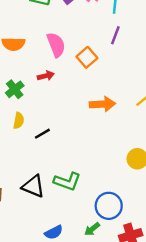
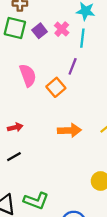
purple line: (115, 35) -> (73, 66), moved
red arrow: (46, 76) -> (15, 127), moved

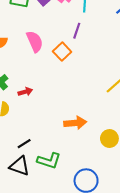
orange arrow: (69, 130) -> (75, 123), moved
black line: (14, 157) -> (24, 144), moved

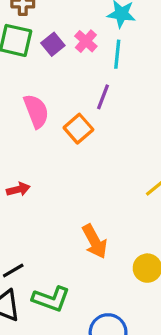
orange arrow: (75, 123) -> (95, 241), turned 65

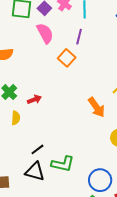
pink semicircle: (36, 111) -> (45, 33), moved
orange arrow: (95, 241) -> (97, 107), moved

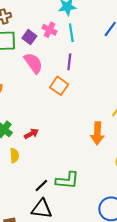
orange arrow: (97, 107) -> (97, 133), turned 45
green L-shape: (63, 164) -> (67, 180), moved

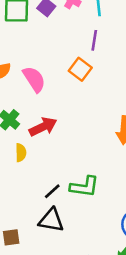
pink semicircle: (33, 63) -> (34, 79), moved
red arrow: (31, 134) -> (43, 127), size x1.5

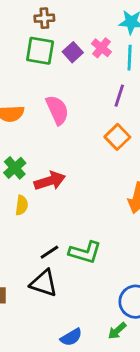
orange square: (80, 69) -> (117, 137), moved
pink semicircle: (34, 79) -> (57, 110), moved

